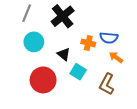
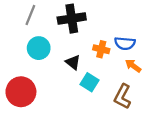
black cross: (63, 16) -> (72, 19), turned 30
red circle: (43, 80) -> (21, 92), moved

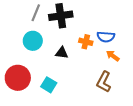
gray line: (30, 15) -> (36, 13), moved
black triangle: (73, 62) -> (62, 53), turned -32
cyan square: (89, 82) -> (49, 85), moved

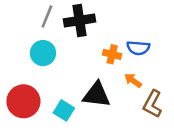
black triangle: (62, 53) -> (96, 95), moved, size x1.6
orange arrow: (113, 56) -> (133, 80), moved
brown L-shape: (104, 82) -> (153, 104), moved

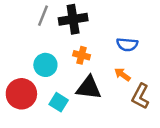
cyan circle: (43, 53) -> (45, 65), moved
orange cross: (112, 54) -> (82, 55), moved

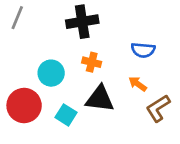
gray line: (43, 16) -> (17, 18), moved
brown L-shape: (140, 96) -> (158, 108), turned 30

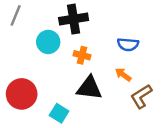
cyan circle: (51, 73) -> (48, 42), moved
cyan square: (66, 115) -> (59, 113), moved

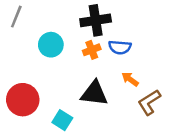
black cross: (74, 19) -> (96, 20), moved
blue semicircle: (128, 44) -> (120, 47), moved
orange cross: (82, 55) -> (92, 50), moved, turned -35

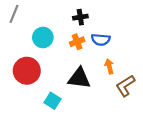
black cross: (96, 20) -> (80, 17), size x0.6
orange arrow: (130, 79) -> (109, 66), turned 40
red circle: (23, 100) -> (27, 71), moved

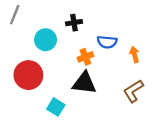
black cross: (80, 17) -> (74, 23), moved
orange cross: (77, 42) -> (85, 57), moved
orange arrow: (109, 66) -> (134, 55), moved

